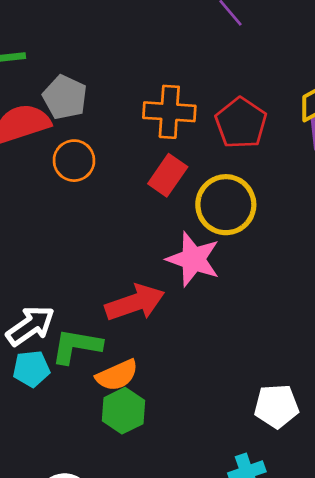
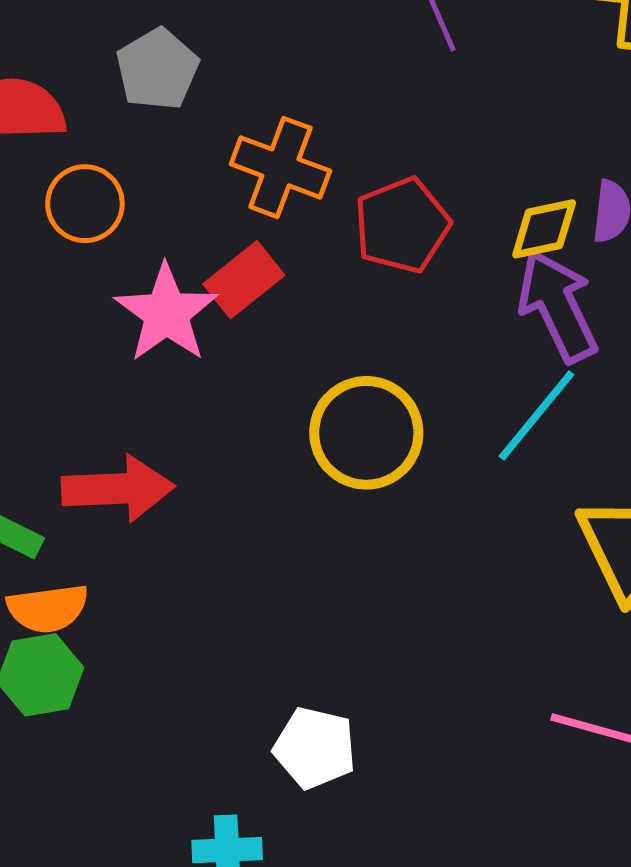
gray pentagon: (65, 97) -> (157, 69), moved
yellow circle: (226, 205) -> (366, 433), moved
pink star: (193, 259) -> (166, 313), moved

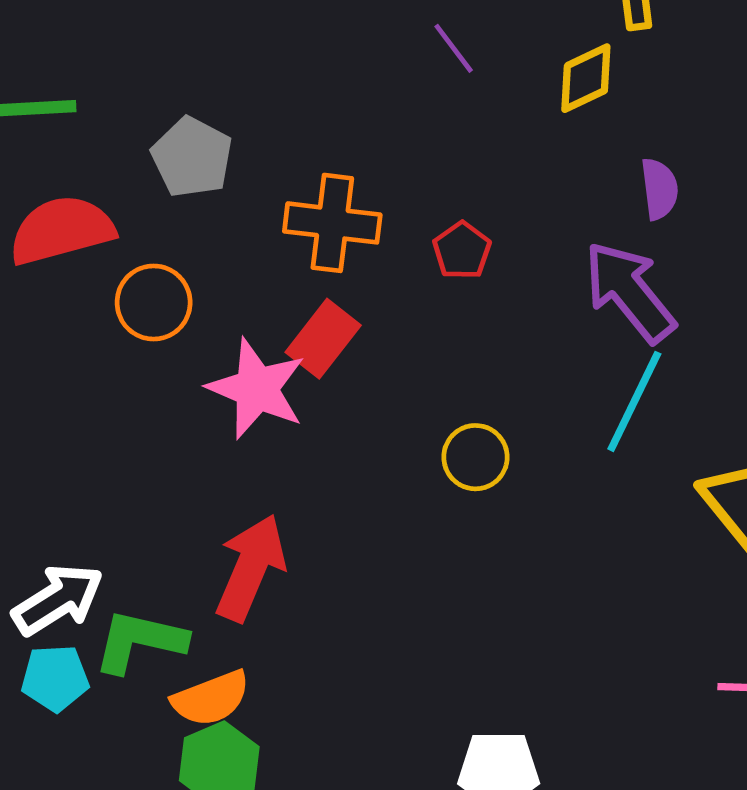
red pentagon: (402, 225) -> (462, 251), size x0.6
yellow diamond: (544, 229) -> (586, 78), moved
yellow circle: (366, 433) -> (475, 457), size x0.6
red arrow: (118, 489) -> (251, 568), turned -51

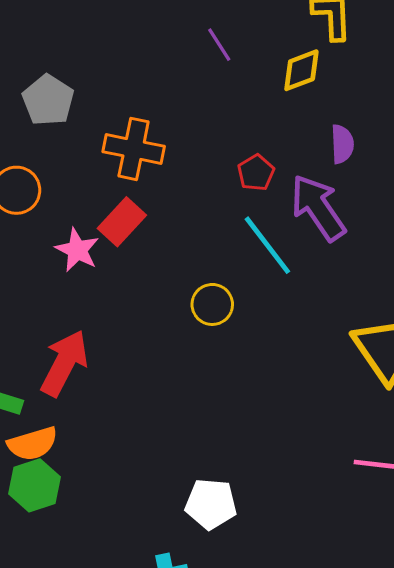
red pentagon: (462, 251) -> (256, 173), moved
pink star: (257, 389) -> (77, 250), size x0.7
cyan line: (634, 401) -> (267, 245), moved, turned -68

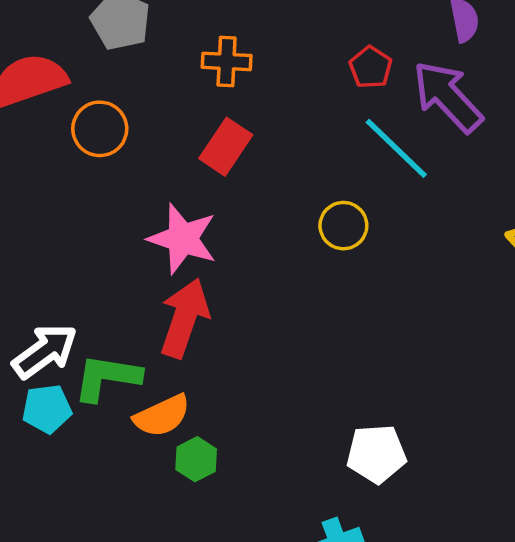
orange cross: (134, 149) -> (227, 61), size x0.7
pink star: (77, 250) -> (183, 239), moved, size x1.4
green hexagon: (34, 485) -> (196, 459), moved, size x0.7

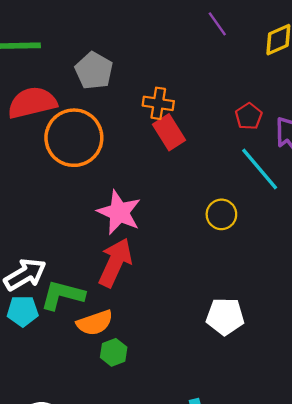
orange circle: (100, 129) -> (74, 138), size x1.6
red rectangle: (226, 147) -> (169, 132), moved, turned -72
white pentagon: (376, 454) -> (225, 316), moved

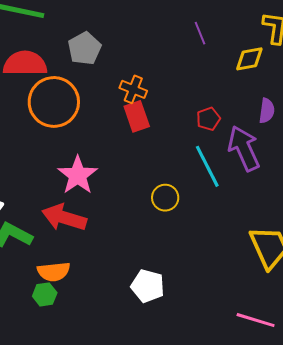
red arrow: (115, 263) -> (64, 218), turned -111
orange semicircle: (95, 323) -> (54, 272), moved

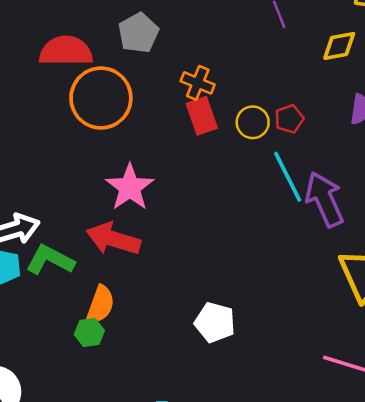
purple arrow: (244, 148) -> (324, 199), moved
yellow circle: (165, 198) -> (253, 122), moved
orange semicircle: (54, 272) -> (100, 305), turned -64

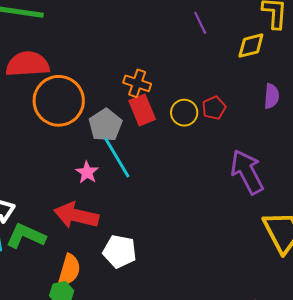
gray pentagon: (138, 33) -> (105, 125), moved
cyan line: (288, 177) -> (117, 158), moved
pink star: (130, 187) -> (87, 172), size x0.6
white pentagon: (215, 322) -> (120, 251), moved

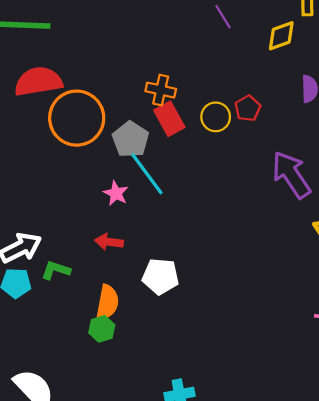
red arrow: (76, 215) -> (109, 242), size x0.6
green L-shape: (26, 236) -> (56, 270), size x0.7

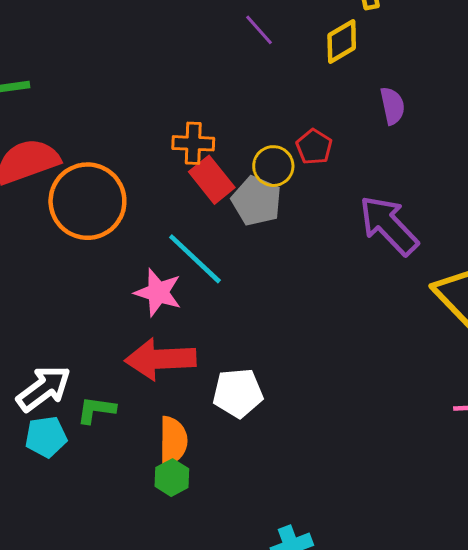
gray pentagon: (131, 139) -> (257, 201), moved
pink star: (116, 193) -> (158, 293), size x1.4
red arrow: (109, 242) -> (160, 359), size x1.8

